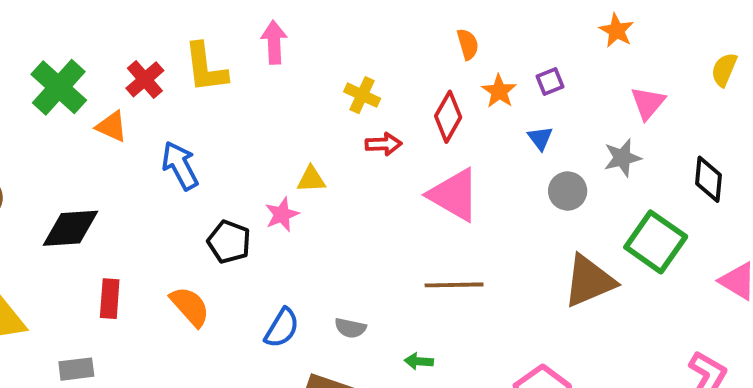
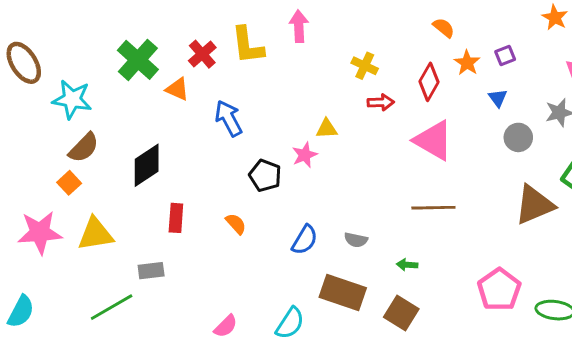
orange semicircle: (468, 44) -> (444, 28), turned -35
black diamond: (70, 228) -> (147, 165), turned -30
orange semicircle: (190, 306) -> (236, 224), size x0.7

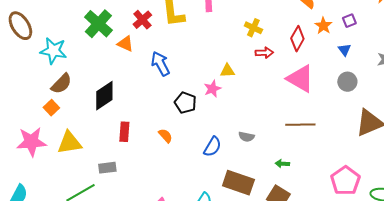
gray circle: (518, 137) -> (347, 82), moved
gray semicircle: (356, 240) -> (246, 137), moved

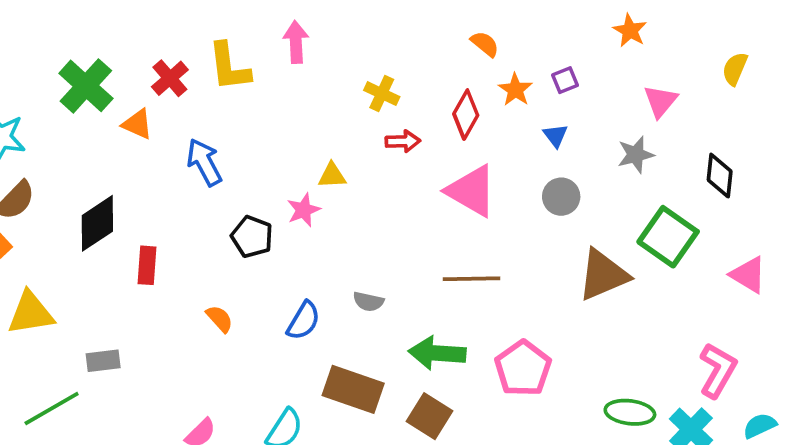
red rectangle: (124, 132) -> (147, 265), moved
orange semicircle: (165, 136) -> (220, 319), moved
green arrow: (282, 164) -> (437, 353), size x2.0
pink pentagon: (345, 181) -> (523, 368), moved

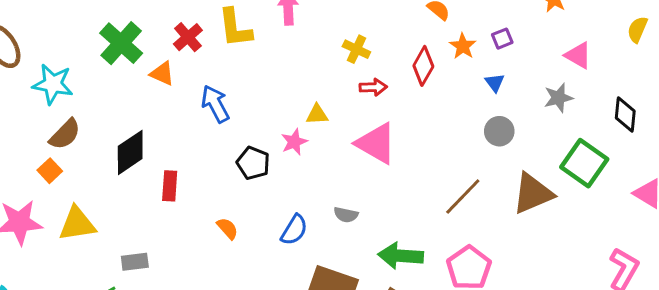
pink triangle: (660, 101) -> (578, 55), turned -40
pink triangle: (471, 191) -> (376, 143), moved
brown line: (471, 279) -> (463, 197), moved, turned -45

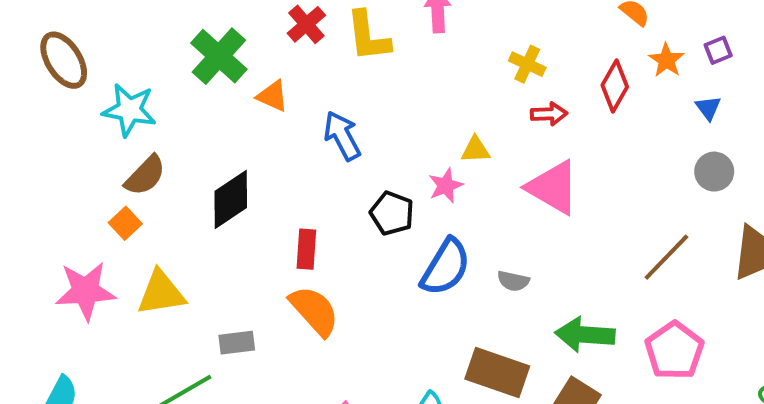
red cross: (188, 37) -> (306, 24), moved
red rectangle: (170, 186) -> (306, 249), moved
orange semicircle: (227, 228) -> (314, 311), moved, size x1.8
blue semicircle: (294, 230) -> (446, 267), moved, size x1.4

